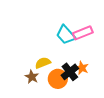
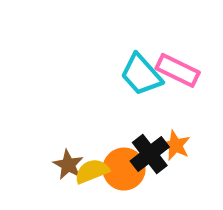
pink rectangle: (83, 33) -> (178, 70), turned 48
yellow semicircle: (43, 63) -> (92, 171), moved

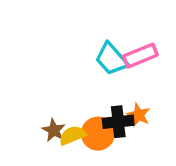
pink rectangle: (178, 70) -> (140, 56), turned -48
black cross: (150, 154) -> (118, 122), turned 32

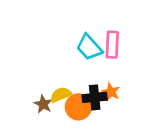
pink rectangle: (140, 56) -> (112, 45), turned -65
yellow semicircle: (72, 135) -> (61, 95), moved

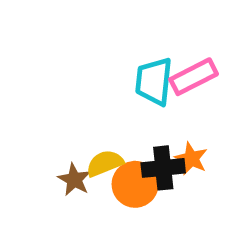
pink rectangle: (112, 45) -> (194, 77), turned 60
cyan trapezoid: (89, 47) -> (154, 81), turned 48

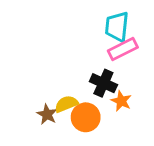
cyan trapezoid: (154, 81) -> (117, 27), moved
black cross: (163, 168) -> (103, 83), moved, turned 30

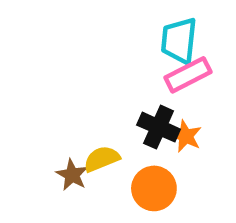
orange star: (121, 101) -> (186, 136), moved
orange circle: (86, 117) -> (154, 188), moved

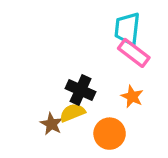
pink rectangle: (188, 75) -> (134, 53), turned 64
black cross: (159, 127) -> (80, 90), moved

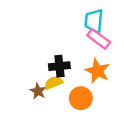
black cross: (80, 90) -> (59, 66), turned -30
orange star: (132, 96) -> (97, 71), size x1.5

